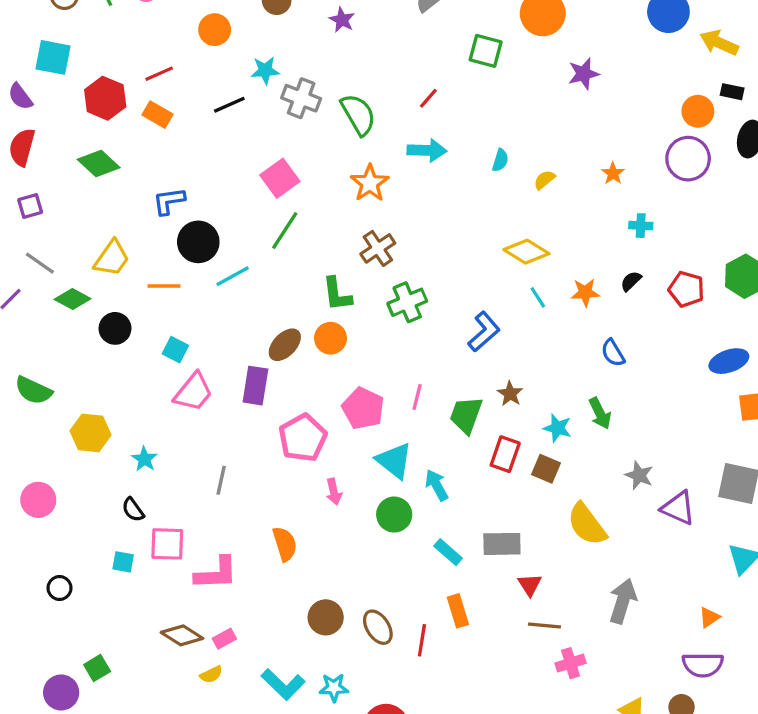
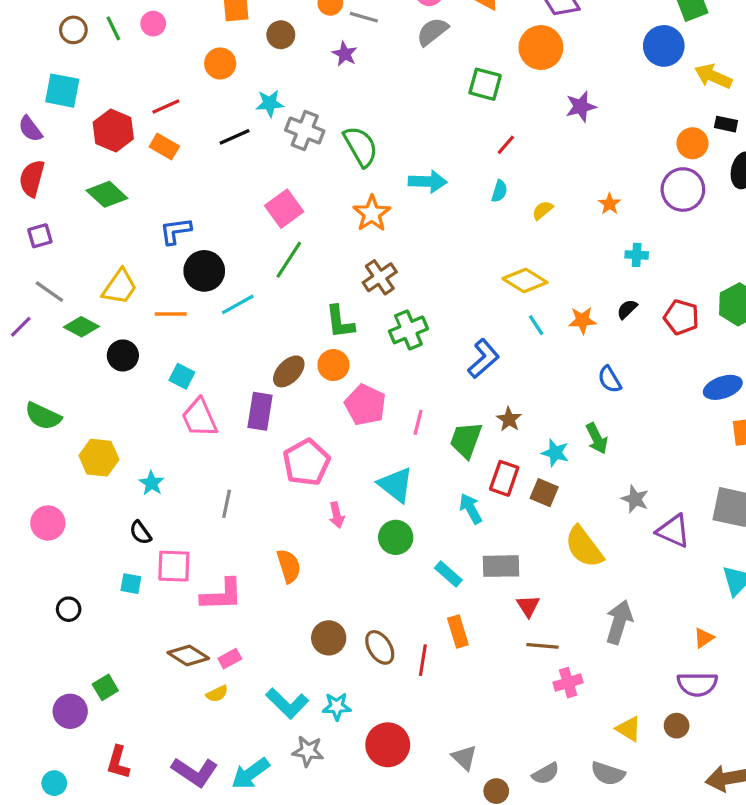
red line: (428, 98) -> (506, 145), moved
pink trapezoid: (193, 392) -> (199, 418), turned 117
pink pentagon: (363, 408) -> (365, 405), moved
cyan arrow: (437, 485) -> (471, 509), moved

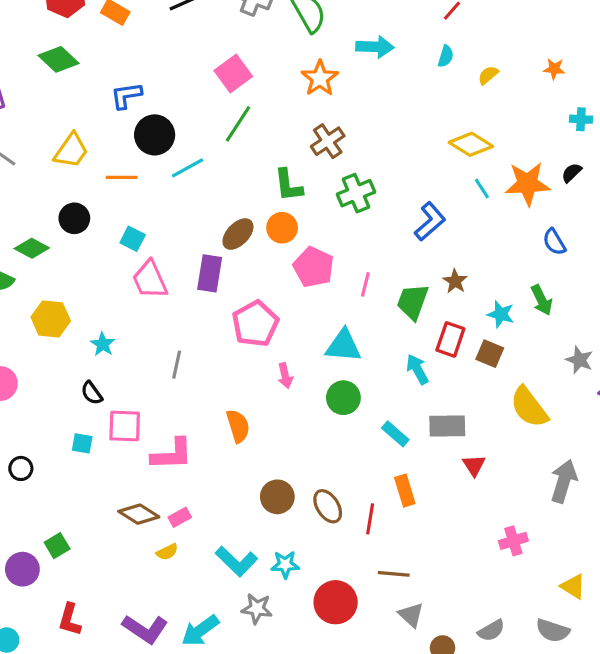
orange star: (610, 204) -> (554, 69), turned -30
orange star: (582, 320) -> (527, 184), size x1.6
green diamond: (81, 327) -> (32, 248), moved
cyan triangle: (396, 485) -> (343, 346), turned -33
brown line: (543, 646) -> (394, 574), moved

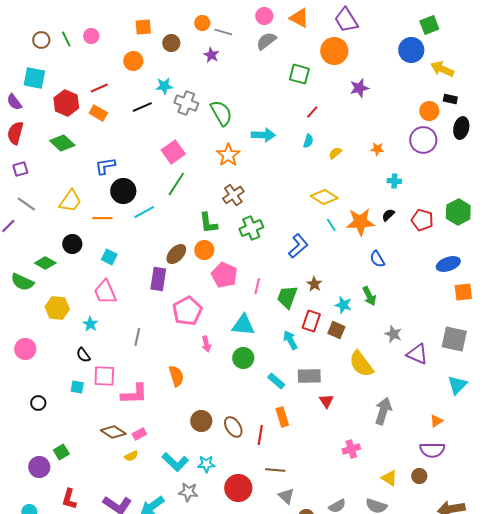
pink trapezoid: (150, 280) -> (105, 292), moved

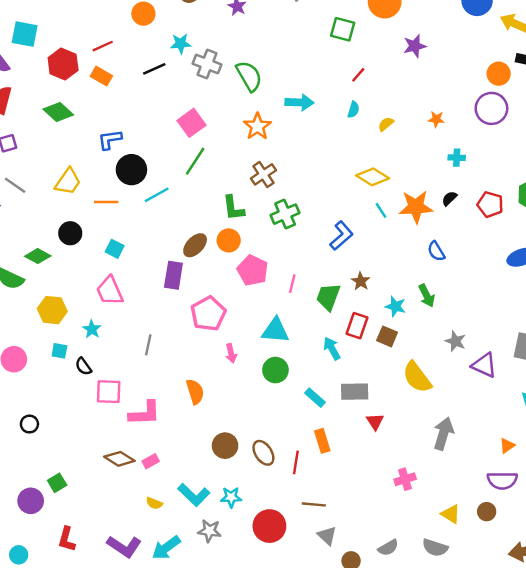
cyan square: (77, 387) -> (59, 351), moved
yellow semicircle: (131, 456) -> (154, 503), moved, turned 48

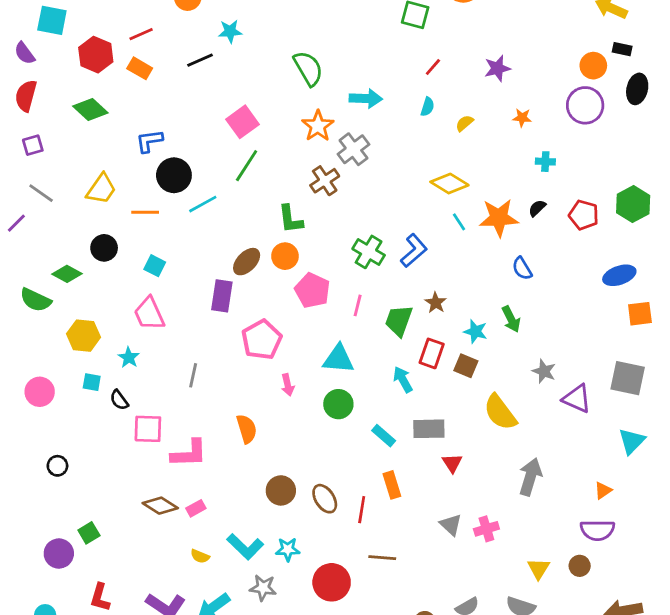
purple star: (415, 46) -> (497, 68), moved
gray cross: (207, 64) -> (353, 149), moved, turned 32
green cross: (285, 214) -> (369, 252), moved, turned -36
yellow triangle: (451, 514) -> (539, 569), turned 30
gray triangle: (327, 536) -> (451, 525), moved

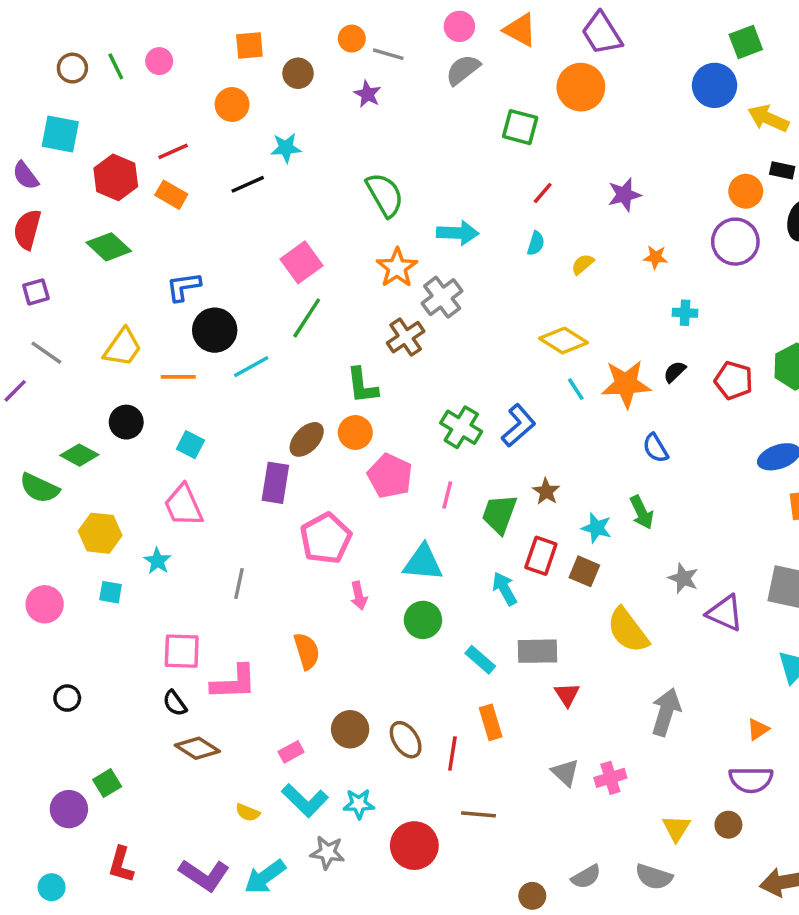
black semicircle: (119, 400) -> (175, 703), moved
pink rectangle: (196, 508) -> (291, 752), moved

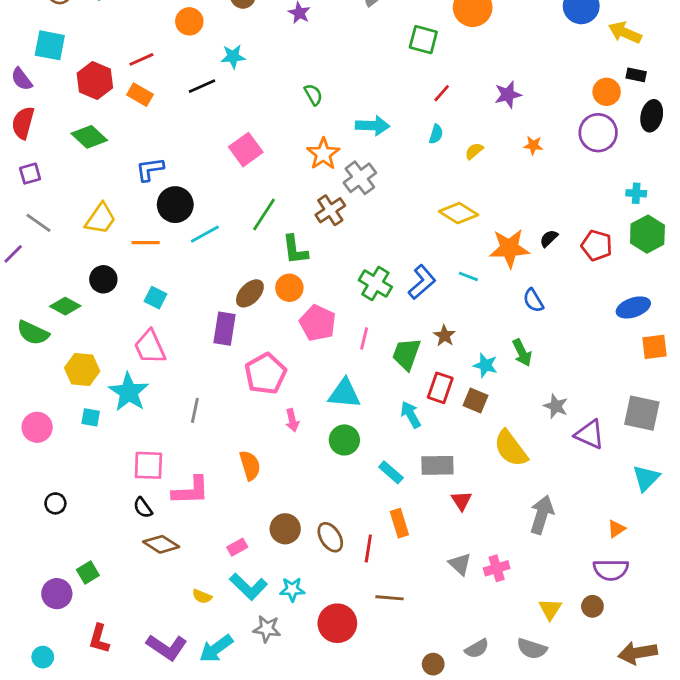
green semicircle: (385, 195) -> (313, 95), size x0.6
cyan cross: (685, 313) -> (636, 193), moved
green line: (307, 318) -> (264, 214), moved
cyan line: (576, 389) -> (468, 276), moved, turned -36
cyan star: (157, 561) -> (129, 392), size x1.8

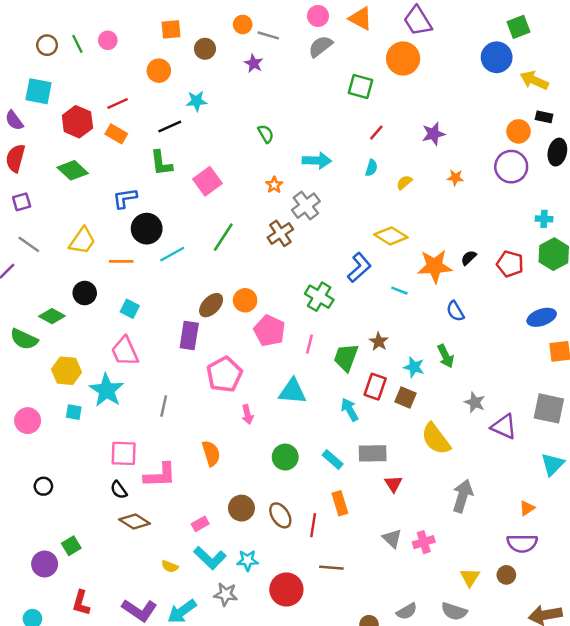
orange star: (323, 154) -> (274, 185), size x0.6
green L-shape: (295, 250) -> (161, 163), moved
blue L-shape: (422, 282) -> (359, 267), moved
green circle: (344, 440) -> (285, 457), moved

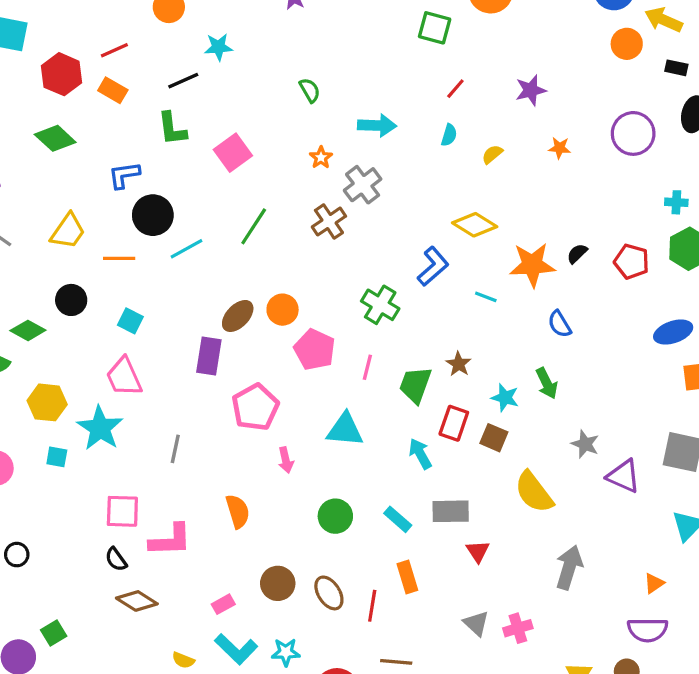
orange circle: (518, 131) -> (627, 44), moved

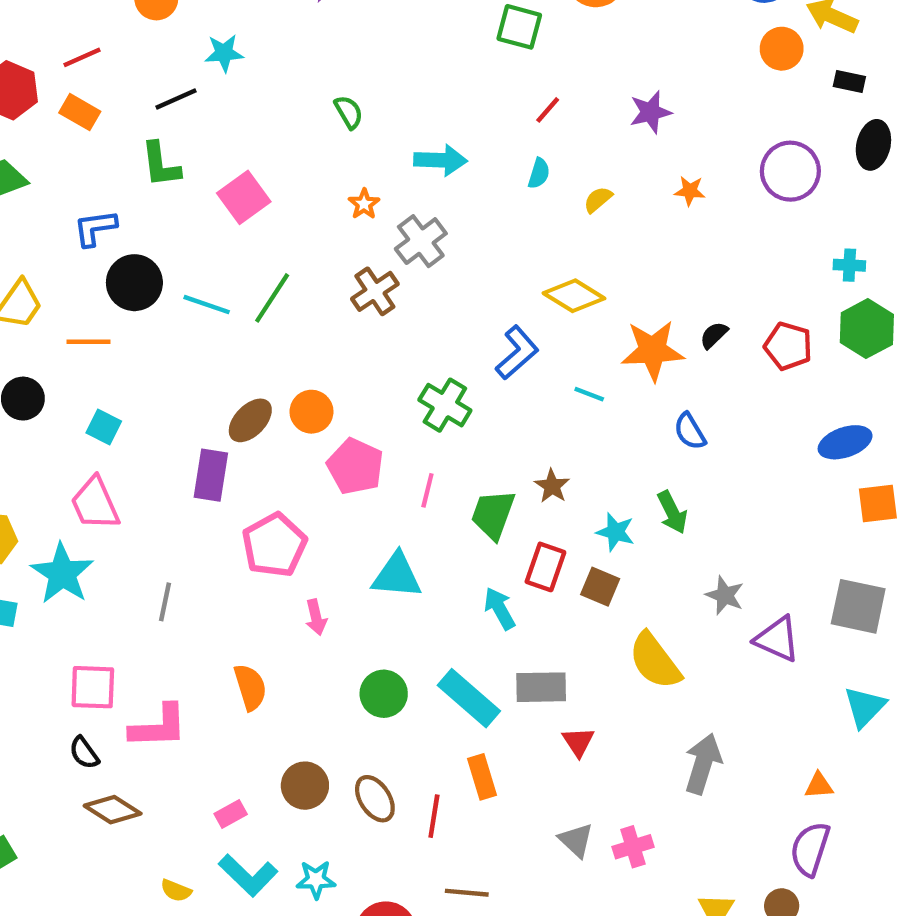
cyan line: (186, 249) -> (207, 305), moved, turned 48
cyan rectangle: (398, 519) -> (469, 698), size x1.6
orange triangle: (654, 583) -> (819, 786), turned 30
purple semicircle: (648, 630) -> (810, 849), turned 108

